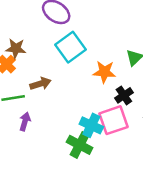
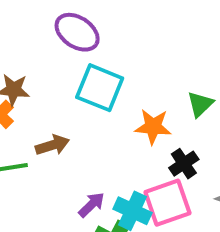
cyan square: (70, 47) -> (100, 88), turned -32
purple arrow: (25, 121) -> (91, 205), moved, turned 30

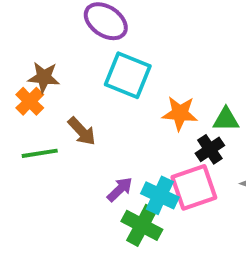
green triangle: (200, 104) -> (226, 119), moved, turned 44
brown arrow: (52, 145) -> (82, 131), turned 64

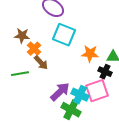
orange cross: (30, 101) -> (34, 49), moved
black cross: (210, 149) -> (105, 72), turned -32
purple arrow: (120, 189) -> (60, 92), size x1.5

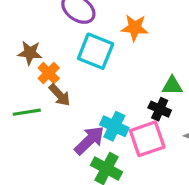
orange star: (90, 54) -> (135, 28), moved
cyan cross: (80, 95) -> (114, 126), moved

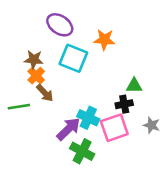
brown star: (30, 53) -> (34, 60), moved
black cross: (160, 109) -> (124, 104), turned -35

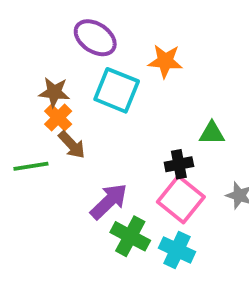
black cross: (124, 104) -> (179, 164), moved
cyan cross: (88, 118) -> (177, 250), moved
pink square: (114, 128) -> (181, 199), turned -32

